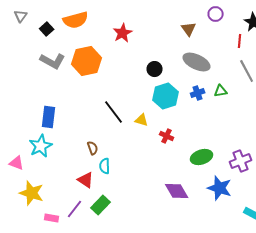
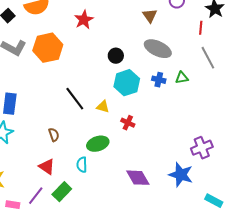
blue cross: (198, 93) -> (159, 80), turned 32
green ellipse: (202, 157) -> (98, 144), moved
cyan semicircle: (105, 166) -> (82, 165), moved

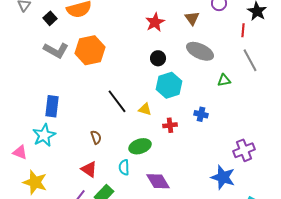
red star: (84, 20) -> (155, 22), moved
blue cross: (159, 80) -> (201, 114), moved
red cross: (128, 123) -> (170, 125), turned -32
purple diamond: (138, 178) -> (158, 181), moved

